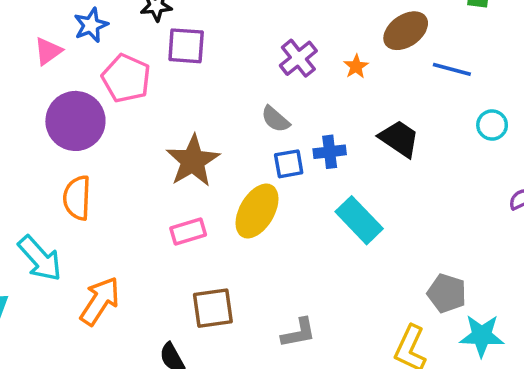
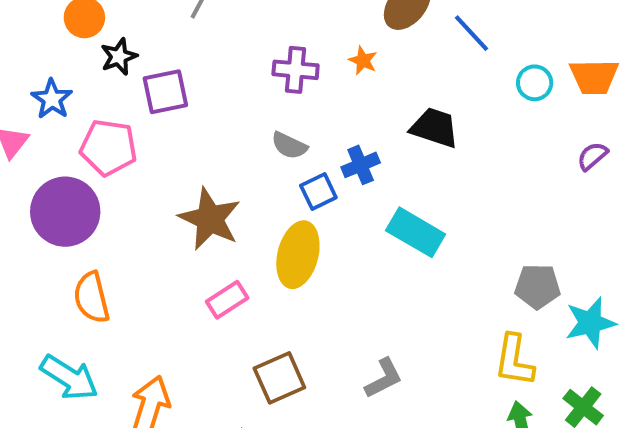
purple cross: (298, 58) -> (296, 70), turned -30
blue line: (452, 69) -> (472, 33), turned 48

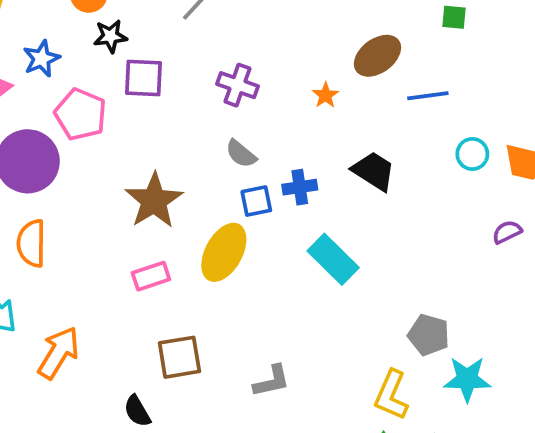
blue line: (472, 33) -> (428, 96), turned -69
purple cross: (296, 70) -> (238, 85), moved

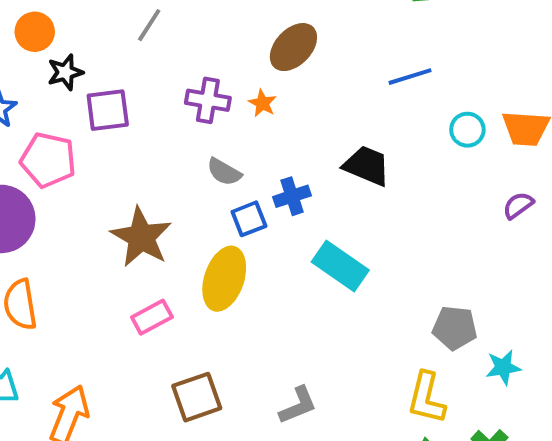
brown ellipse: (377, 56) -> (293, 47), moved
orange star: (325, 95) -> (262, 103), moved
cyan star: (467, 379) -> (503, 367), size x0.7

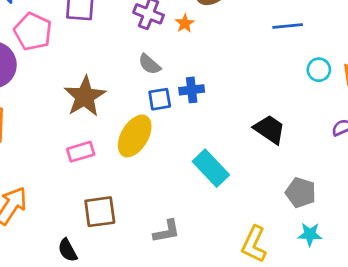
black trapezoid: (367, 166) -> (270, 129), moved
cyan rectangle: (340, 266) -> (211, 168), moved
gray pentagon: (455, 328) -> (301, 193), moved

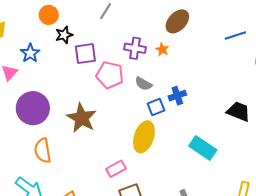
pink pentagon: (33, 32) -> (110, 75), moved
brown star: (85, 96) -> (82, 118), moved
pink rectangle: (81, 152) -> (116, 169), moved

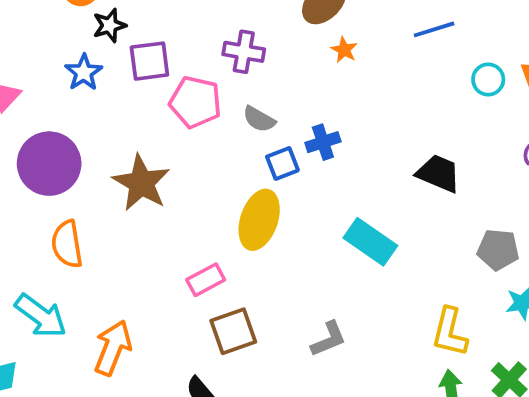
orange star: (162, 49) -> (344, 50), moved
blue star: (30, 53) -> (84, 72), moved

